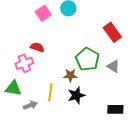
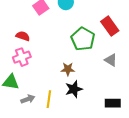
red semicircle: (37, 47) -> (23, 36), moved
green pentagon: (87, 59) -> (83, 39), moved
yellow line: (50, 92) -> (49, 99), moved

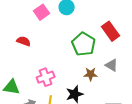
pink cross: (22, 57) -> (46, 77), moved
brown star: (68, 69) -> (91, 74), moved

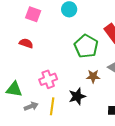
pink square: (42, 12) -> (33, 14), moved, turned -35

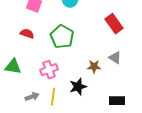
green pentagon: (86, 46) -> (62, 37), moved
green triangle: (14, 89) -> (13, 67), moved

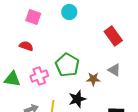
green pentagon: (62, 37) -> (67, 65), moved
pink cross: (49, 70) -> (39, 76), moved

